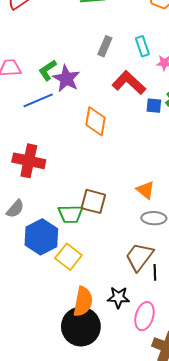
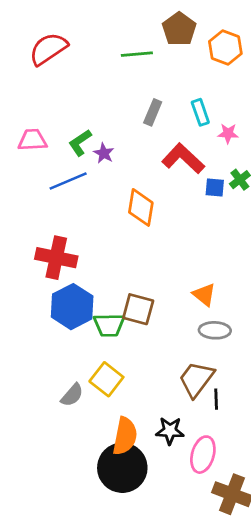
purple star: (66, 78) -> (104, 153), size x0.6
gray semicircle: (15, 209) -> (72, 395), moved
blue hexagon: (41, 237) -> (72, 307), moved

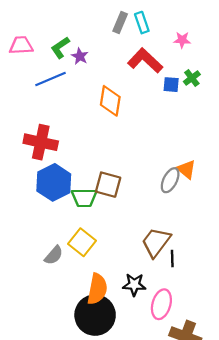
cyan rectangle: (200, 112) -> (142, 23), moved
orange triangle: (204, 295) -> (186, 169), moved
gray ellipse: (215, 330) -> (170, 180), moved, turned -65

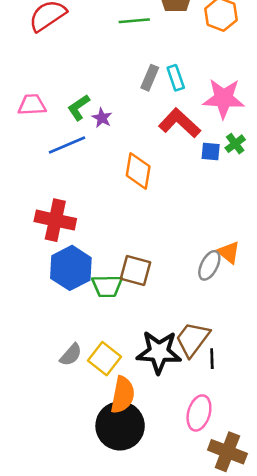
pink star: (182, 40) -> (224, 98), size x2.0
yellow square: (82, 242) -> (105, 359), moved
black star: (134, 285) -> (159, 352), moved, size x1.6

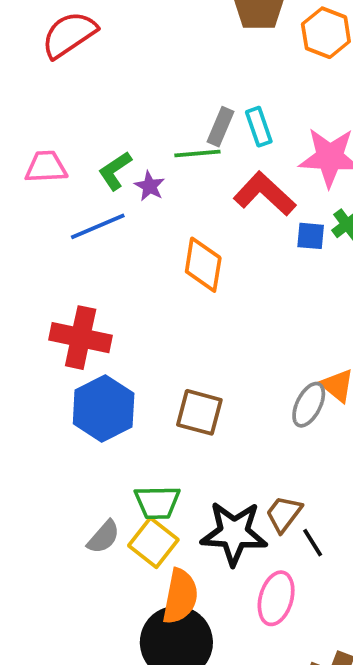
green line: (134, 21) -> (197, 153), moved
green trapezoid: (107, 286) -> (157, 502), moved
brown trapezoid: (193, 339) -> (284, 514), size x0.7
black line: (212, 359) -> (313, 543), turned -30
pink ellipse: (199, 413) -> (276, 598), moved

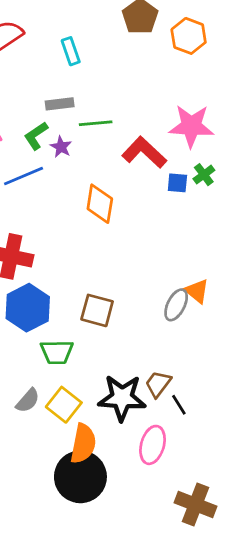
gray rectangle: (220, 127) -> (60, 104), moved, turned 60
cyan rectangle: (259, 127) -> (71, 51), moved
green trapezoid: (157, 502) -> (57, 352), moved

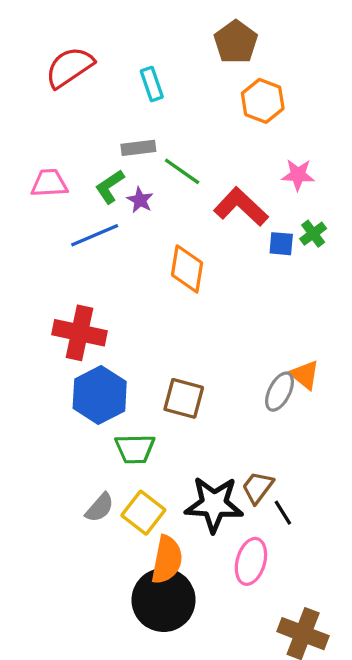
orange hexagon: (189, 36) -> (263, 101), moved
green line: (96, 123) -> (182, 171), turned 40
pink star: (191, 126) -> (298, 175), size x0.6

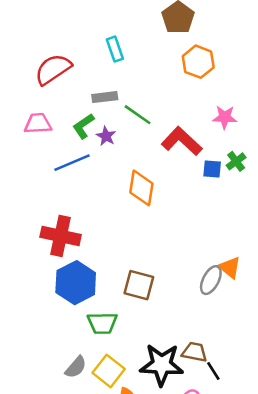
red semicircle: (69, 67) -> (53, 69), moved
brown trapezoid: (258, 487) -> (194, 352), turned 64

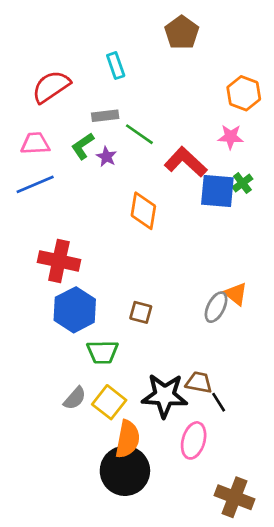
orange hexagon: (198, 62) -> (244, 93), moved
blue line: (72, 163) -> (35, 184), moved
blue square: (212, 169) -> (217, 191), size x1.8
brown square: (139, 285) -> (141, 312), size x0.7

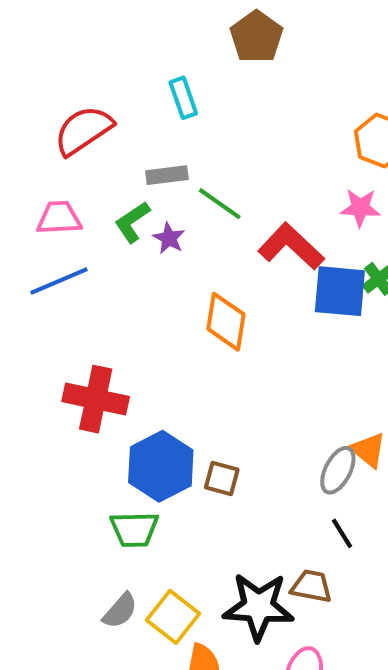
brown pentagon: (182, 33) -> (256, 37), moved
blue hexagon: (75, 310) -> (161, 466), moved
green trapezoid: (103, 352) -> (134, 529), moved
black line: (219, 402) -> (342, 533), moved

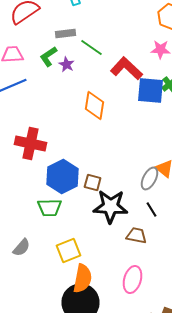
black star: (258, 607) -> (110, 206), moved
gray semicircle: (120, 611) -> (22, 248), moved
yellow square: (173, 617) -> (68, 250), turned 30

